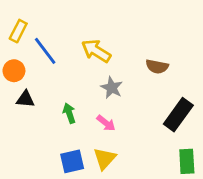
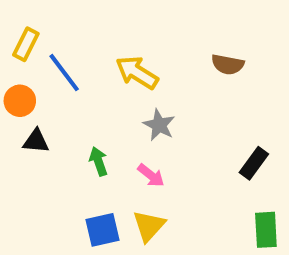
brown semicircle: (157, 66) -> (228, 64), moved
black rectangle: (178, 115) -> (254, 163), size x0.7

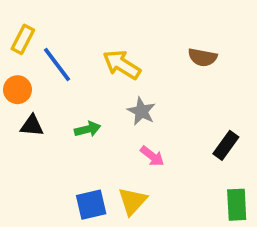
green arrow: (99, 161) -> (88, 129), moved, turned 95
pink arrow: (151, 175) -> (152, 156), moved

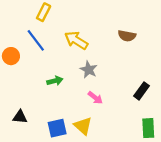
yellow rectangle: (23, 39) -> (44, 12), moved
black triangle: (32, 126) -> (20, 117), moved
yellow triangle: (132, 201) -> (83, 126), turned -30

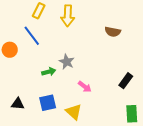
yellow arrow: (76, 40) -> (68, 16), moved, turned -120
gray star: (89, 70) -> (67, 62), moved
blue square: (57, 128) -> (48, 103), moved

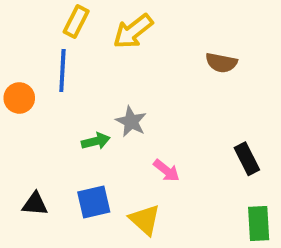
yellow arrow: (68, 16) -> (133, 31), turned 50
blue line: (32, 36) -> (62, 71), turned 40
black rectangle: (126, 81) -> (247, 159), turned -63

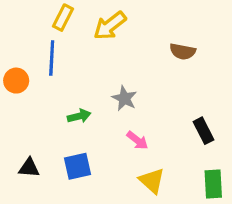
gray star: (131, 122) -> (124, 98), moved
yellow triangle: (145, 220) -> (152, 181), moved

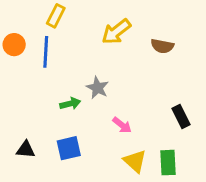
yellow arrow: (110, 26) -> (116, 32), moved
orange circle: (16, 81) -> (14, 45), moved
gray star: (124, 98) -> (98, 88), moved
green rectangle: (213, 184) -> (168, 163), moved

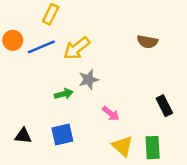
yellow arrow: (116, 32) -> (77, 48), moved
blue line: (46, 52) -> (41, 47), turned 64
gray star: (98, 88) -> (89, 80), turned 30

